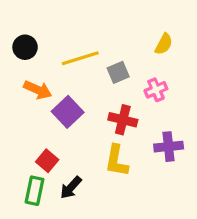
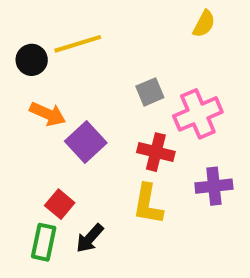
yellow semicircle: (164, 44) -> (204, 24), moved
yellow line: (80, 58) -> (78, 44), moved
pink cross: (156, 90) -> (198, 114), size x1.6

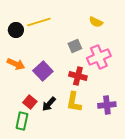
yellow semicircle: (204, 24) -> (96, 22), moved, turned 88
orange arrow: (48, 114) -> (16, 64), moved
purple cross: (214, 186) -> (107, 105), moved
black arrow: (90, 238) -> (49, 104), moved

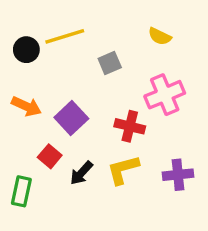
gray square: (75, 46) -> (110, 63), moved
red square: (30, 102) -> (50, 156), moved
yellow L-shape: (74, 102) -> (123, 170), turned 65
green rectangle: (22, 121) -> (21, 191), moved

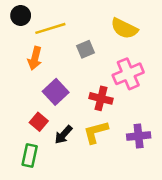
yellow semicircle: (160, 36) -> (124, 28), size x1.5
black circle: (26, 50) -> (21, 15), moved
orange arrow: (26, 106) -> (35, 58), moved, turned 80
green rectangle: (21, 191) -> (30, 155), moved

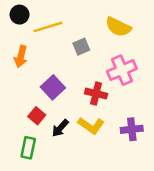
orange arrow: (35, 58) -> (21, 57), moved
yellow L-shape: (96, 132) -> (91, 126), turned -130

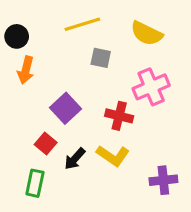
black circle: (20, 15) -> (17, 36), moved
yellow line: (48, 27) -> (82, 24), moved
gray square: (81, 47) -> (101, 58), turned 35
purple cross: (132, 129) -> (163, 180), moved

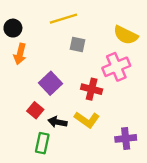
yellow semicircle: (147, 33) -> (126, 35), moved
black arrow: (75, 159) -> (58, 122), turned 60
green rectangle: (35, 183) -> (42, 143), moved

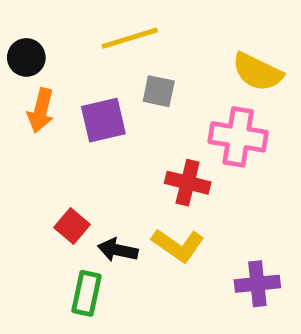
pink cross: (116, 67) -> (238, 137), turned 32
purple square: (50, 83) -> (103, 120), moved, turned 30

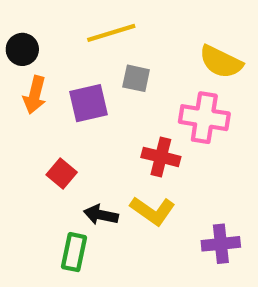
red square: (72, 226) -> (62, 173), moved

